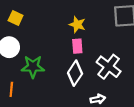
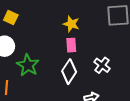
green star: (33, 67) -> (28, 65), turned 30
white cross: (109, 67) -> (102, 65), size x0.7

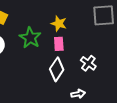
green star: (28, 65) -> (30, 38), moved

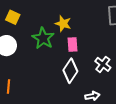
yellow star: (59, 23) -> (63, 24), moved

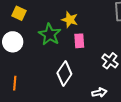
white diamond: (70, 71) -> (64, 74), moved

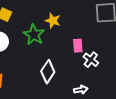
pink rectangle: (79, 41) -> (78, 46), moved

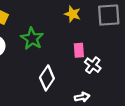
yellow star: (53, 21) -> (73, 14), moved

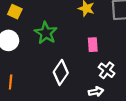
white cross: (93, 65) -> (107, 70), moved

